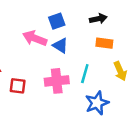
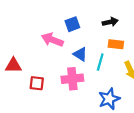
blue triangle: (60, 46) -> (80, 54), moved
cyan line: (85, 74) -> (100, 62), moved

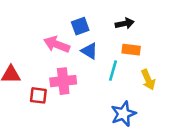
blue triangle: (80, 54) -> (89, 51), moved
pink cross: (72, 79) -> (63, 81), moved

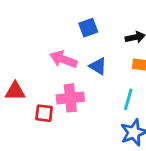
blue square: (80, 26) -> (88, 28), moved
cyan line: (113, 71) -> (128, 99), moved

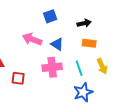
pink cross: (70, 98) -> (52, 67), moved
cyan line: (128, 99) -> (79, 68), turned -35

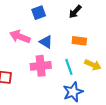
black arrow: (84, 23) -> (75, 12), moved, turned 144
yellow arrow: (102, 66) -> (93, 65), turned -42

